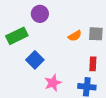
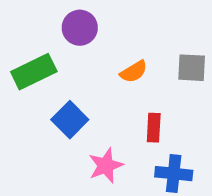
orange semicircle: (75, 36) -> (134, 72), moved
red rectangle: (93, 64) -> (154, 128), moved

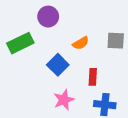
blue square: (70, 120) -> (58, 65), moved

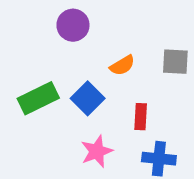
green rectangle: (20, 43) -> (38, 98), moved

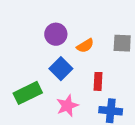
purple circle: (73, 25) -> (56, 34), moved
green rectangle: (38, 98) -> (28, 93), moved

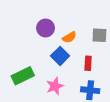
blue square: (61, 69) -> (60, 56), moved
red rectangle: (98, 81) -> (88, 63), moved

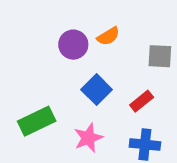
orange semicircle: (69, 37) -> (108, 36), moved
red rectangle: (88, 63) -> (142, 101), turned 48

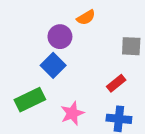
orange semicircle: (108, 36) -> (86, 17), moved
blue square: (97, 90) -> (53, 65), moved

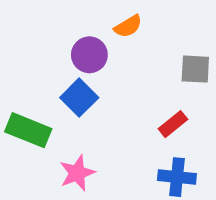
green rectangle: (30, 100) -> (28, 130), moved, turned 48
pink star: (72, 113) -> (77, 173), moved

